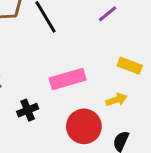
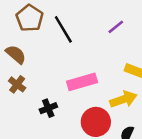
yellow arrow: (116, 100) -> (123, 99), size x1.5

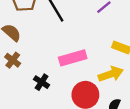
black cross: (48, 108) -> (42, 82), turned -35

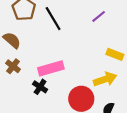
pink rectangle: (73, 58) -> (51, 68), moved

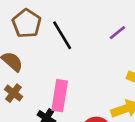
pink rectangle: (51, 68) -> (60, 96), turned -65

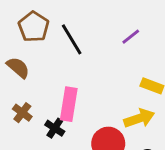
brown cross: (14, 93) -> (22, 113), moved

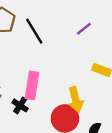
yellow arrow: (139, 118) -> (76, 100), moved, turned 95

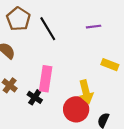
purple line: (84, 29) -> (94, 27), turned 32

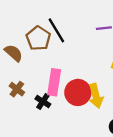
brown pentagon: (18, 19) -> (38, 38), moved
red circle: (76, 109) -> (78, 92), moved

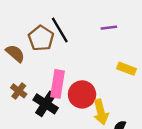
yellow arrow: (96, 96) -> (101, 112), moved
black cross: (43, 102) -> (46, 104), size x1.5

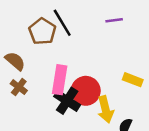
brown semicircle: (15, 53) -> (15, 61), moved
yellow rectangle: (127, 69) -> (133, 80), moved
black cross: (46, 104) -> (67, 101), moved

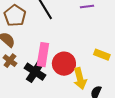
brown pentagon: (42, 31) -> (15, 16), moved
black cross: (67, 101) -> (35, 72), moved

